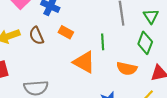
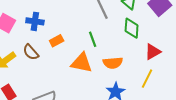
orange rectangle: (66, 32) -> (57, 41), turned -40
orange semicircle: (127, 69) -> (113, 63), moved

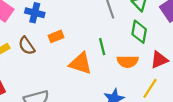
green line: (93, 39) -> (102, 47), moved
orange semicircle: (113, 63) -> (128, 61), moved

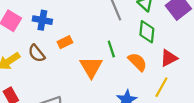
orange semicircle: (128, 61) -> (137, 62), turned -132
orange triangle: (81, 63) -> (91, 67), turned 45

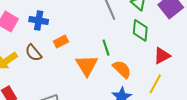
orange semicircle: (137, 62) -> (122, 69), moved

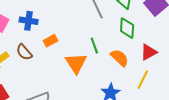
orange semicircle: (122, 69) -> (120, 58), moved

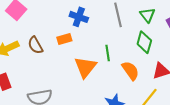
blue cross: (29, 21) -> (79, 17), moved

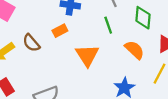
green line: (108, 53) -> (108, 25), moved

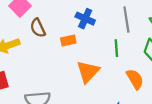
brown semicircle: (31, 43) -> (38, 28), moved

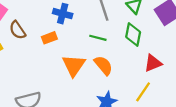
green line: (116, 48) -> (98, 38), turned -63
orange semicircle: (135, 79) -> (103, 65), moved

